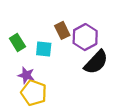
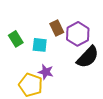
purple star: (26, 75) -> (46, 72), moved

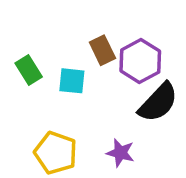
purple star: (46, 72) -> (120, 153), moved

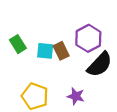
brown rectangle: (102, 50) -> (61, 51), moved

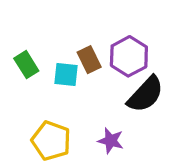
brown rectangle: (61, 51) -> (89, 60), moved

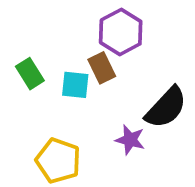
purple hexagon: (129, 56) -> (121, 32), moved
purple star: (111, 141) -> (130, 140), moved

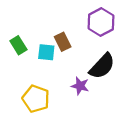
purple hexagon: (121, 32) -> (101, 22), moved

